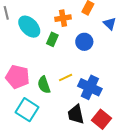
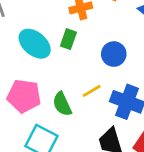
cyan ellipse: (29, 27) -> (35, 44), moved
blue circle: (84, 42) -> (114, 54), moved

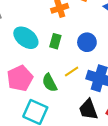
green rectangle: (68, 39) -> (55, 41), moved
pink pentagon: (24, 96) -> (20, 78), turned -30

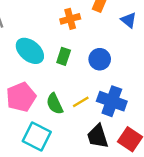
yellow line: (72, 71) -> (81, 102), moved

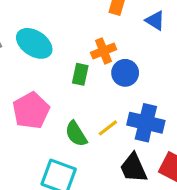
orange cross: (70, 19) -> (104, 51), moved
cyan ellipse: (30, 51) -> (34, 43), moved
pink pentagon: (21, 97) -> (31, 111), moved

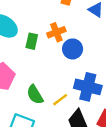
green rectangle: (80, 74) -> (32, 41), moved
yellow line: (108, 128) -> (60, 100), moved

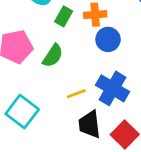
green semicircle: (35, 95) -> (53, 56), moved, turned -132

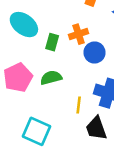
green semicircle: (53, 56) -> (51, 78), turned -125
yellow line: (76, 94) -> (79, 105), turned -49

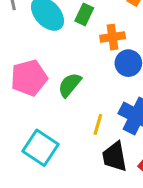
green rectangle: (52, 42) -> (84, 14), moved
green semicircle: (51, 78) -> (70, 85), turned -45

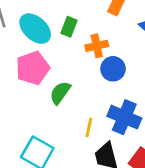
pink pentagon: (29, 78) -> (33, 68), moved

